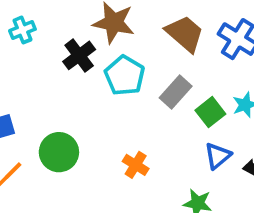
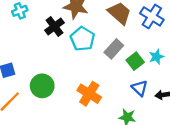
blue triangle: (218, 156) -> (140, 88), turned -36
orange cross: (136, 165) -> (89, 94), size x1.5

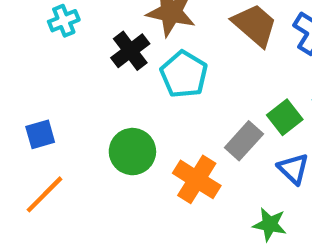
gray rectangle: (114, 49) -> (244, 141), moved
green circle: (42, 86) -> (132, 152), moved

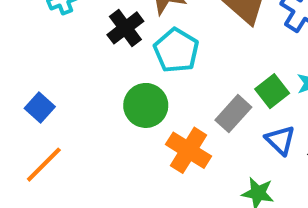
blue square: (40, 134) -> (40, 107), turned -32
green circle: (132, 152) -> (146, 105), moved

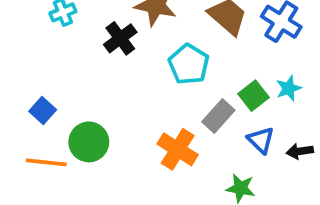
cyan pentagon: (176, 50) -> (189, 64), moved
green circle: (146, 105) -> (89, 142), moved
orange line: (44, 165) -> (46, 162), turned 51

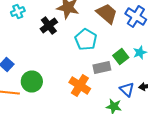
gray rectangle: (218, 116) -> (102, 68), turned 36
blue triangle: (261, 140) -> (127, 90), moved

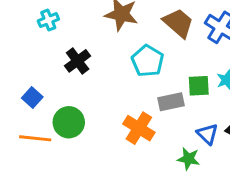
black cross: (49, 26) -> (78, 61), moved
green square: (121, 56) -> (199, 86), turned 35

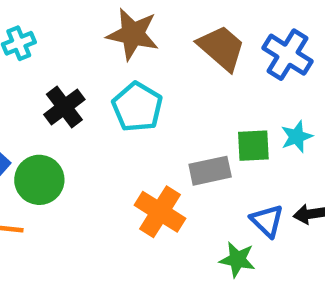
cyan pentagon: (148, 61) -> (137, 107), moved
green circle: (69, 122) -> (39, 180), moved

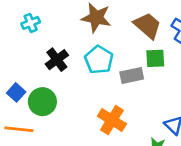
green square: (253, 146) -> (155, 58), moved
gray rectangle: (210, 171) -> (132, 75), moved

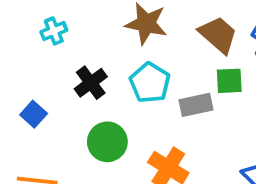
blue square: (16, 92) -> (34, 114), moved
green circle: (42, 102) -> (107, 142), moved

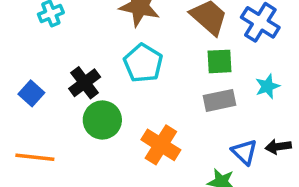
black cross: (91, 83) -> (85, 83), moved
gray rectangle: (196, 105) -> (220, 100), moved

